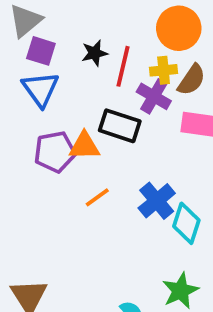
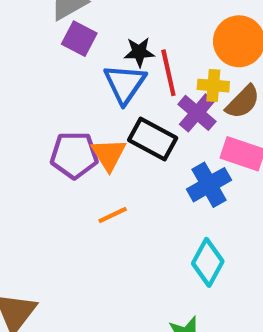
red line: (123, 66) -> (168, 73), turned -36
blue triangle: (40, 89) -> (125, 84), moved
orange triangle: (84, 146) -> (109, 154), turned 48
blue cross: (157, 201) -> (209, 185), moved

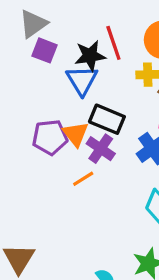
black star: (139, 52) -> (90, 56), size x1.4
red line: (168, 73) -> (113, 43), moved
purple cross: (197, 113) -> (101, 149), moved

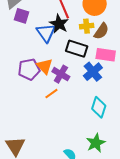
black star: (90, 56) -> (59, 24), moved, turned -30
black rectangle: (107, 119) -> (77, 49), moved

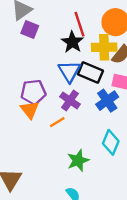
yellow cross: (87, 26) -> (104, 47), size x1.5
blue triangle: (46, 33) -> (69, 71), moved
orange triangle: (45, 66) -> (30, 110), moved
green star: (96, 143) -> (78, 160), moved

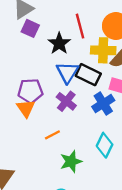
black star: (72, 42) -> (59, 43), moved
orange line: (57, 122) -> (52, 135), moved

